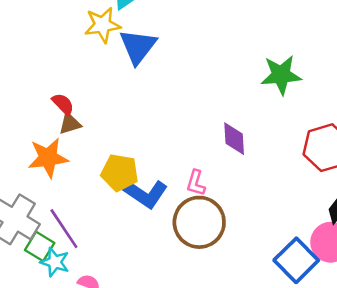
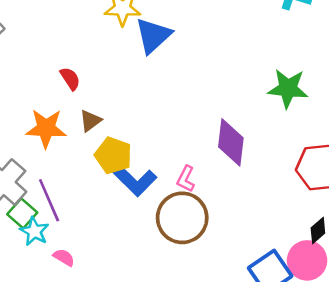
brown triangle: (70, 124) -> (90, 121), moved, turned -30
purple diamond: (234, 139) -> (231, 142), size x1.4

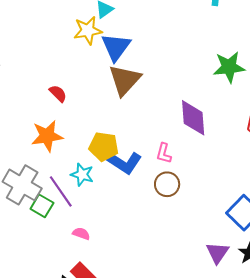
brown triangle: (90, 121) -> (125, 80), moved, size x1.8
brown circle: (182, 218) -> (167, 184), size x0.6
cyan star: (34, 231) -> (82, 175), moved

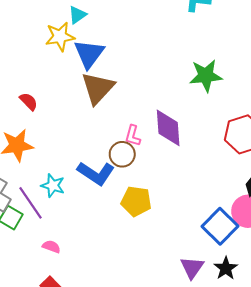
yellow pentagon: (104, 146) -> (136, 201), moved
pink L-shape: (164, 153) -> (133, 136), moved
brown circle: (167, 184) -> (122, 154), moved

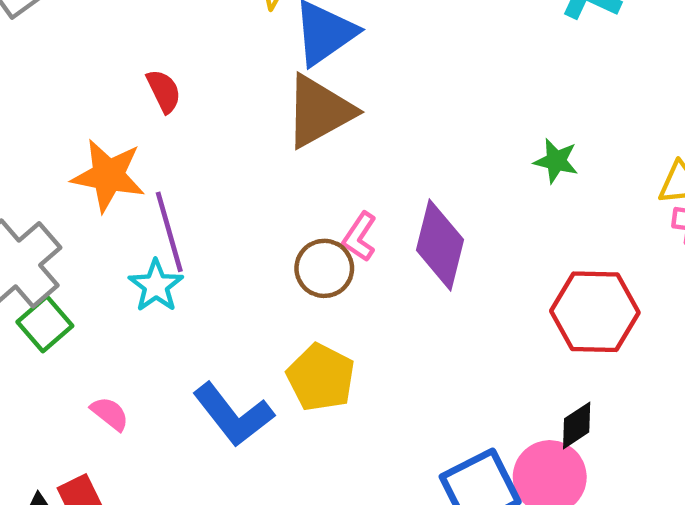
green star: (206, 76) -> (556, 161), size x0.6
blue L-shape: (96, 173) -> (233, 415), moved
purple line: (31, 203) -> (169, 232), moved

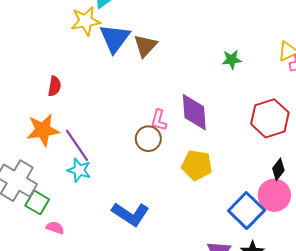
red semicircle: (164, 91) -> (54, 86), turned 54
brown triangle: (319, 111) -> (145, 46), moved, size x0.7
yellow pentagon: (321, 377) -> (197, 165), moved
pink semicircle: (110, 414) -> (55, 228), moved

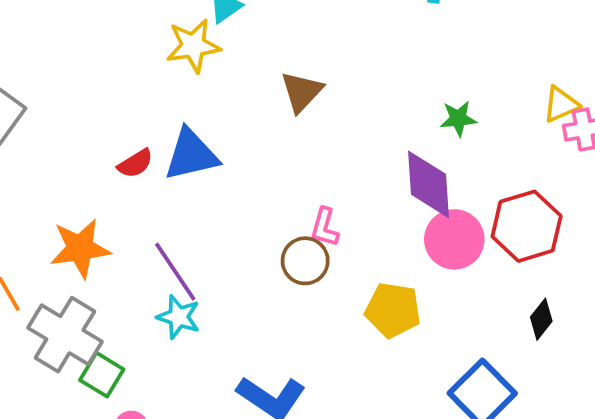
blue triangle: (115, 38) -> (191, 155), moved, turned 40
red semicircle: (54, 86) -> (135, 163), turned 48
purple diamond: (194, 112) -> (429, 184), moved
orange star: (43, 130) -> (80, 248), moved
pink circle: (274, 195) -> (454, 239), moved

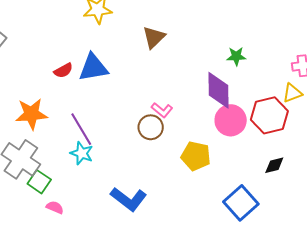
yellow triangle: (561, 104) -> (292, 93), moved
pink L-shape: (325, 227) -> (162, 110), turned -70
black diamond: (541, 319) -> (274, 165), turned 35

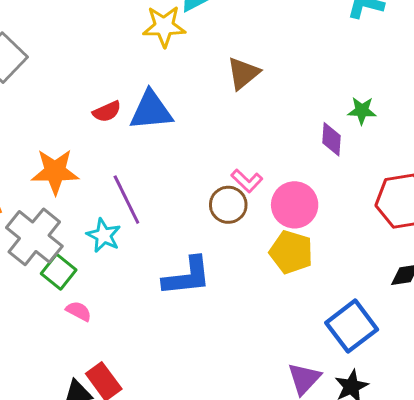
purple diamond: (218, 90) -> (332, 139), moved, size x0.6
pink circle: (231, 120) -> (295, 205), moved
cyan star: (82, 153) -> (104, 235), moved
blue L-shape: (129, 199) -> (187, 276), moved, turned -48

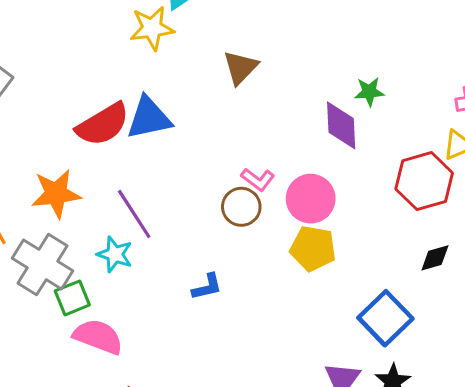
red semicircle: (107, 112) -> (103, 124), size x1.8
purple diamond: (332, 139) -> (341, 125), size x1.4
green square: (59, 272) -> (72, 298), turned 36
blue L-shape: (187, 276) -> (207, 287), size x0.6
pink semicircle: (79, 311) -> (98, 337), size x1.8

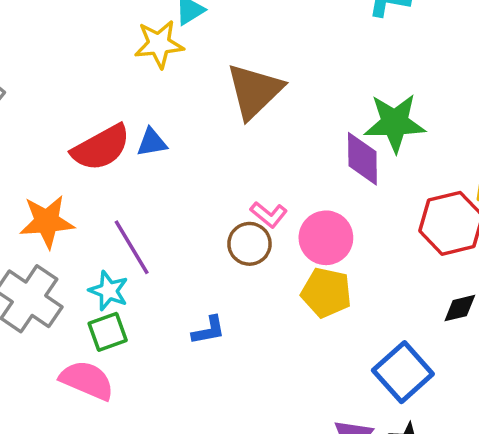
brown triangle: (240, 67) -> (254, 91), size x1.5
green star: (369, 92) -> (395, 123), size x1.8
blue triangle: (149, 118) -> (152, 142), size x0.6
green square: (72, 298) -> (108, 332), moved

